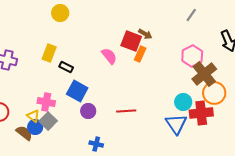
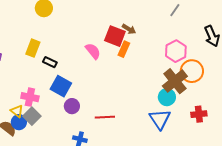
brown cross: (204, 74) -> (175, 81), moved
orange circle: (214, 93) -> (192, 71), moved
red line: (126, 111) -> (105, 117), moved
red cross: (201, 113) -> (199, 114), moved, size x0.7

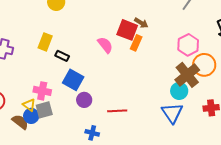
gray square: (32, 116) -> (44, 110), turned 30

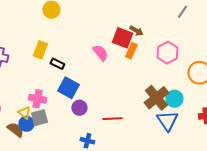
pink hexagon: (188, 45) -> (167, 53), moved
brown cross: (187, 75) -> (156, 98), moved

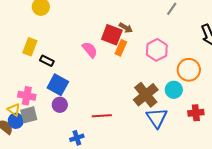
cyan circle: (174, 99) -> (174, 90), moved
purple circle: (79, 108) -> (60, 105), moved
blue cross: (87, 141) -> (77, 138), turned -32

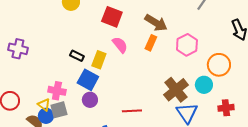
brown arrow: (126, 28) -> (156, 23), size x1.6
red square: (112, 35) -> (112, 17), moved
yellow rectangle: (30, 47) -> (99, 60), moved

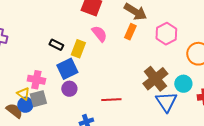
blue square: (88, 80) -> (67, 69), turned 35
cyan circle: (204, 85) -> (183, 84), moved

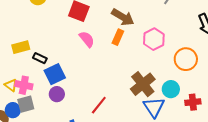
black rectangle: (56, 45) -> (40, 58), moved
yellow rectangle: (78, 49) -> (21, 47), moved, turned 54
yellow triangle: (23, 94) -> (11, 85), moved
red line: (111, 100) -> (99, 105), turned -48

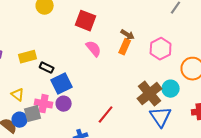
brown arrow: (123, 17) -> (128, 35), moved, size x0.6
pink cross: (24, 85) -> (44, 104), moved
cyan circle: (171, 89) -> (171, 89), moved

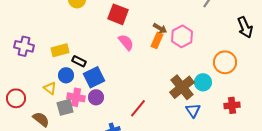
pink hexagon: (161, 49) -> (182, 36), moved
blue triangle: (161, 117) -> (193, 110), size x0.7
blue circle: (20, 120) -> (66, 75), moved

